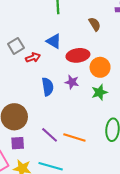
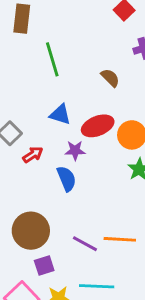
red arrow: (33, 58) -> (33, 155), moved
purple star: (72, 82) -> (75, 150), moved

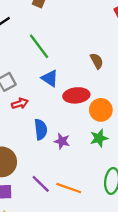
green line: (52, 59) -> (39, 46), moved, turned -36
purple star: (75, 150) -> (62, 141), moved

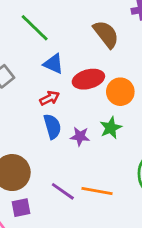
brown semicircle: (97, 61) -> (106, 34), size x1.5
red arrow: (20, 103) -> (50, 98), moved
green star: (99, 138) -> (111, 128), moved

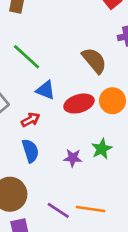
orange circle: (120, 92) -> (112, 101), moved
red arrow: (50, 98) -> (31, 120), moved
blue semicircle: (52, 126) -> (30, 151), moved

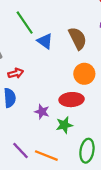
blue triangle: (46, 90) -> (45, 41), moved
red ellipse: (79, 104) -> (72, 100), moved
green star: (102, 149) -> (64, 125), moved

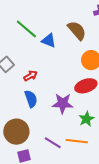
purple star: (42, 112) -> (63, 103), size x1.5
green star: (64, 125) -> (86, 119), moved

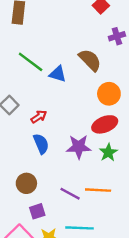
green star: (86, 119) -> (108, 152), moved
brown circle: (16, 132) -> (26, 183), size x0.7

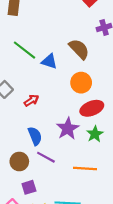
orange circle: (109, 94) -> (81, 83), moved
blue semicircle: (41, 144) -> (35, 136), moved
purple star: (79, 147) -> (68, 129), turned -30
purple line: (70, 194) -> (46, 157), moved

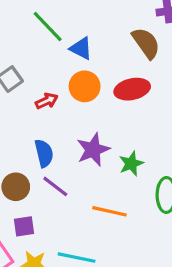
brown semicircle: (79, 49) -> (146, 43), moved
orange circle: (81, 83) -> (85, 86), moved
red ellipse: (92, 108) -> (132, 89), moved

